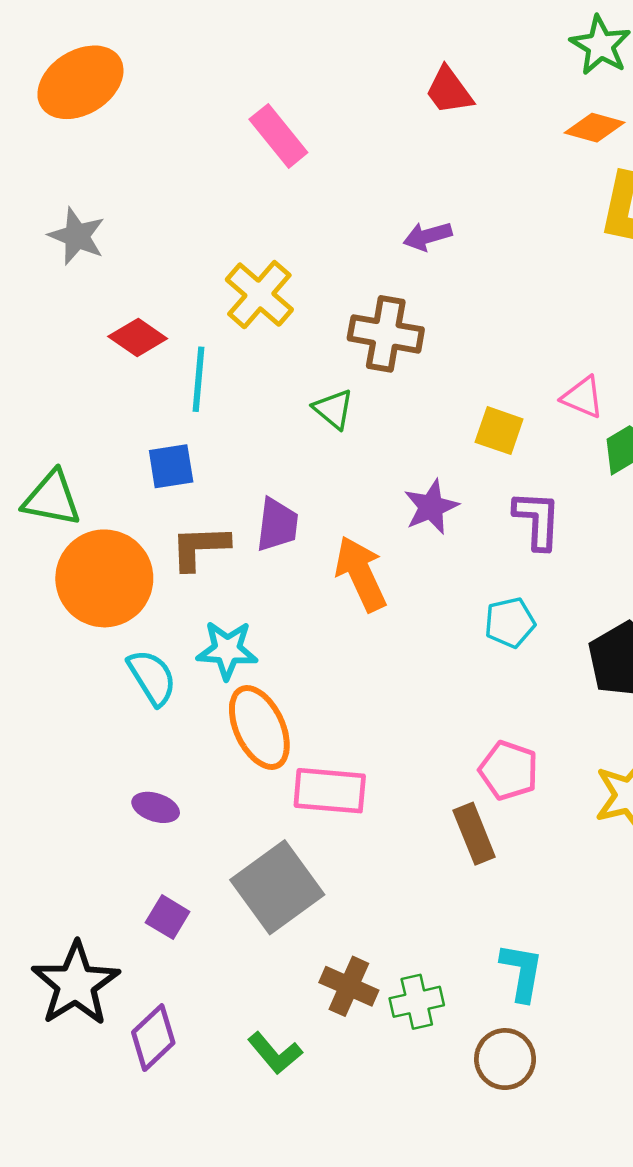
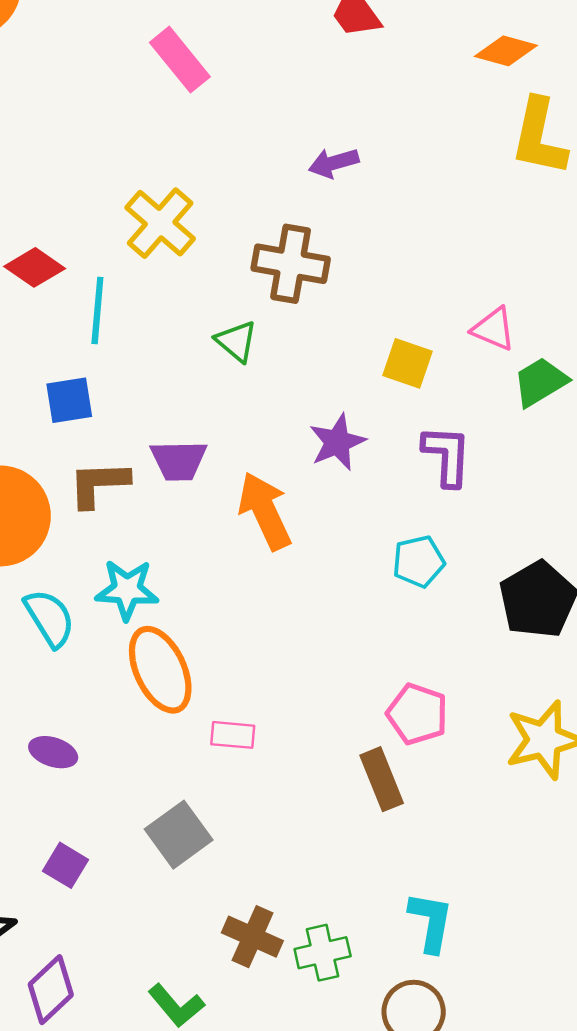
purple trapezoid: (277, 525) -> (179, 461), turned 82
pink rectangle: (330, 791) -> (233, 735), size x0.6
gray square: (277, 887) -> (179, 835), size x0.7

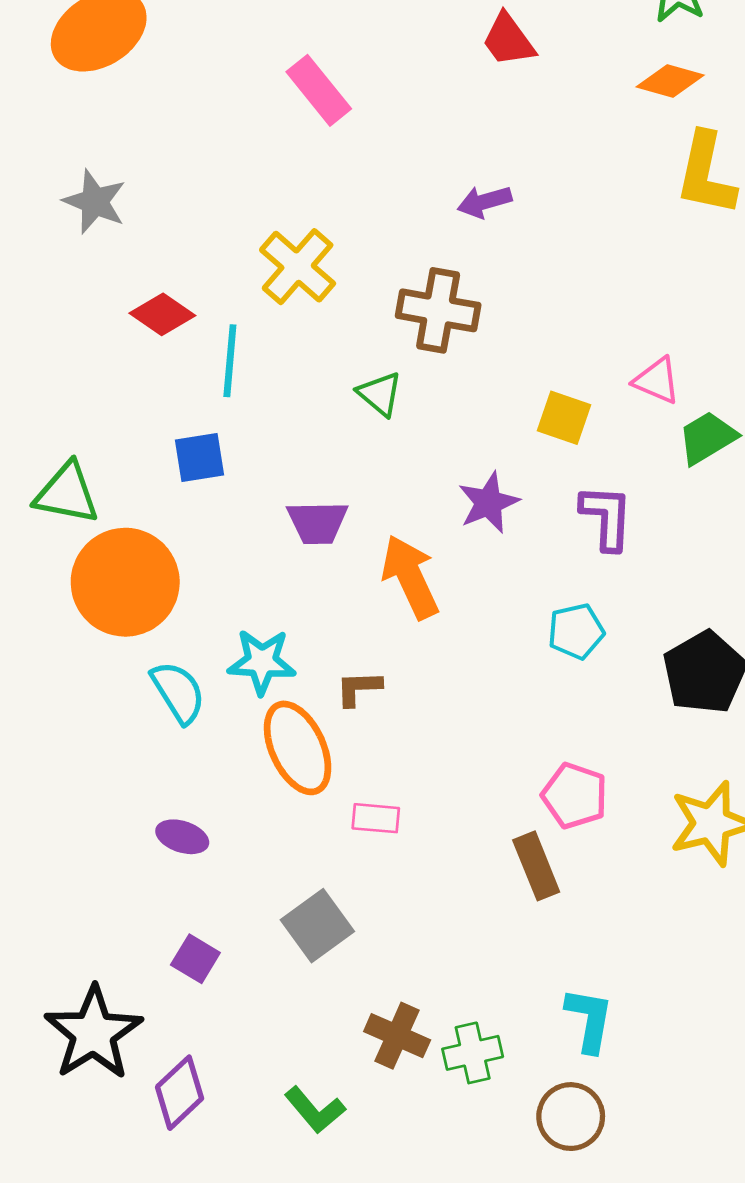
brown L-shape: (99, 484) -> (359, 688), moved, size x0.7

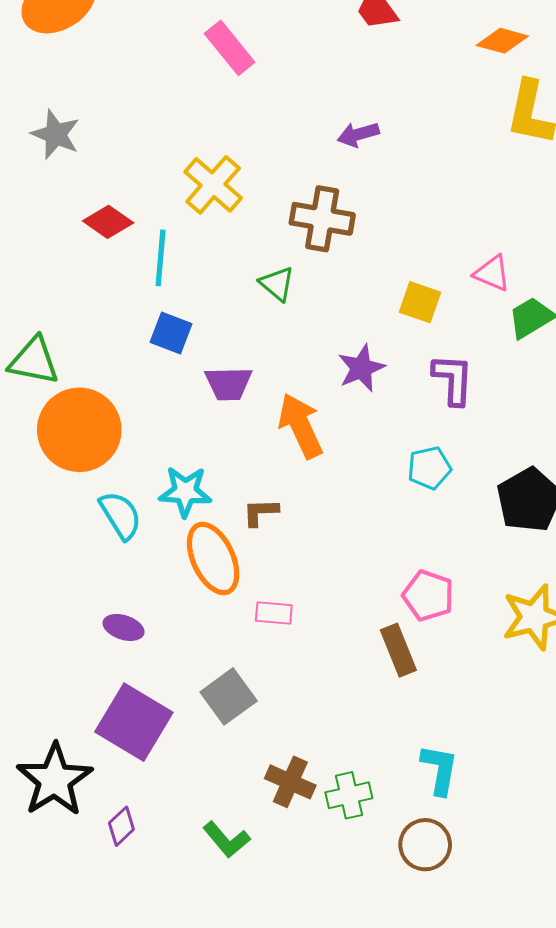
blue square: (199, 458) -> (171, 333), moved, turned 30
purple square: (195, 959) -> (134, 722), size x2.0
purple diamond: (180, 1093) -> (121, 826), size x0.7

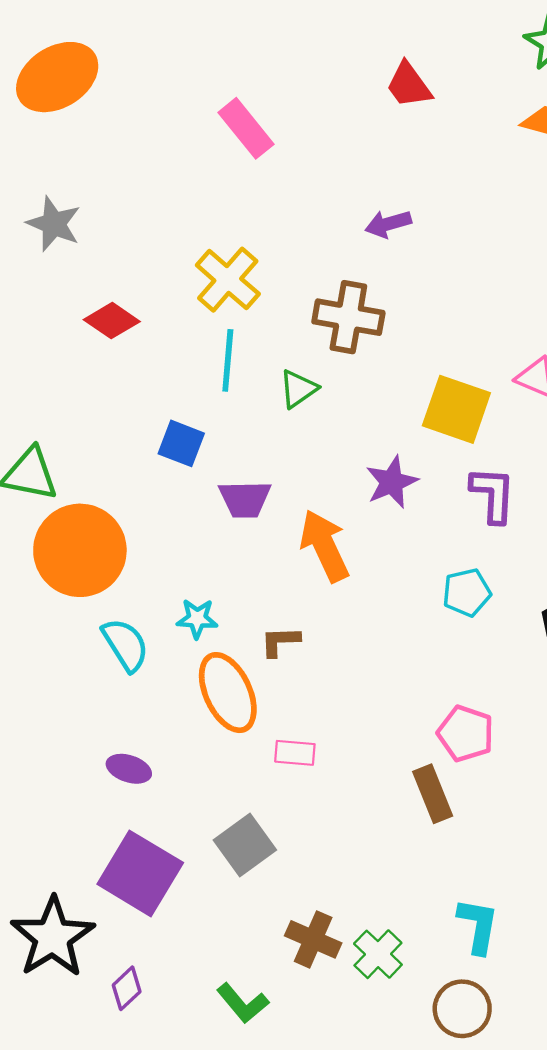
cyan line: (161, 258) -> (228, 360), moved
green triangle: (277, 284) -> (298, 389), turned 45
yellow square: (420, 302) -> (456, 409), size x1.5
cyan star: (185, 492) -> (197, 619), size x0.7
green cross: (349, 795) -> (378, 954), turned -33

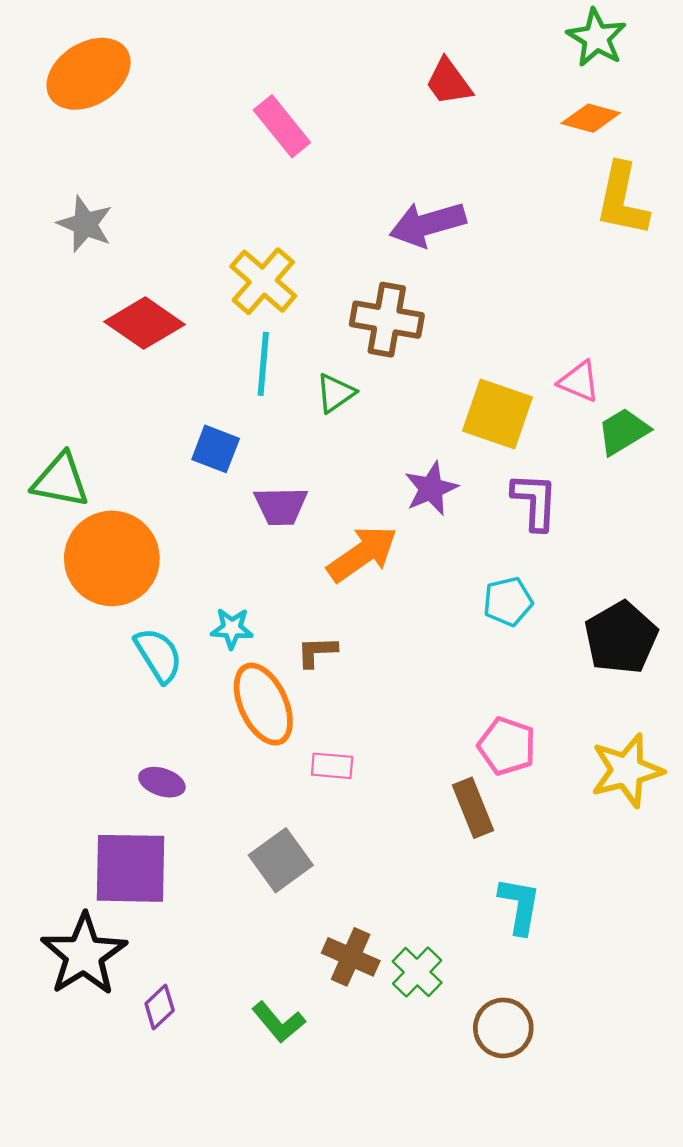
purple arrow: (388, 224) -> (428, 224), size x1.6
red diamond: (112, 321) -> (144, 323), size x1.4
orange arrow: (325, 546) -> (362, 554), turned 80
purple square: (140, 873) -> (130, 868), moved, turned -30
cyan L-shape: (478, 926) -> (520, 906), moved

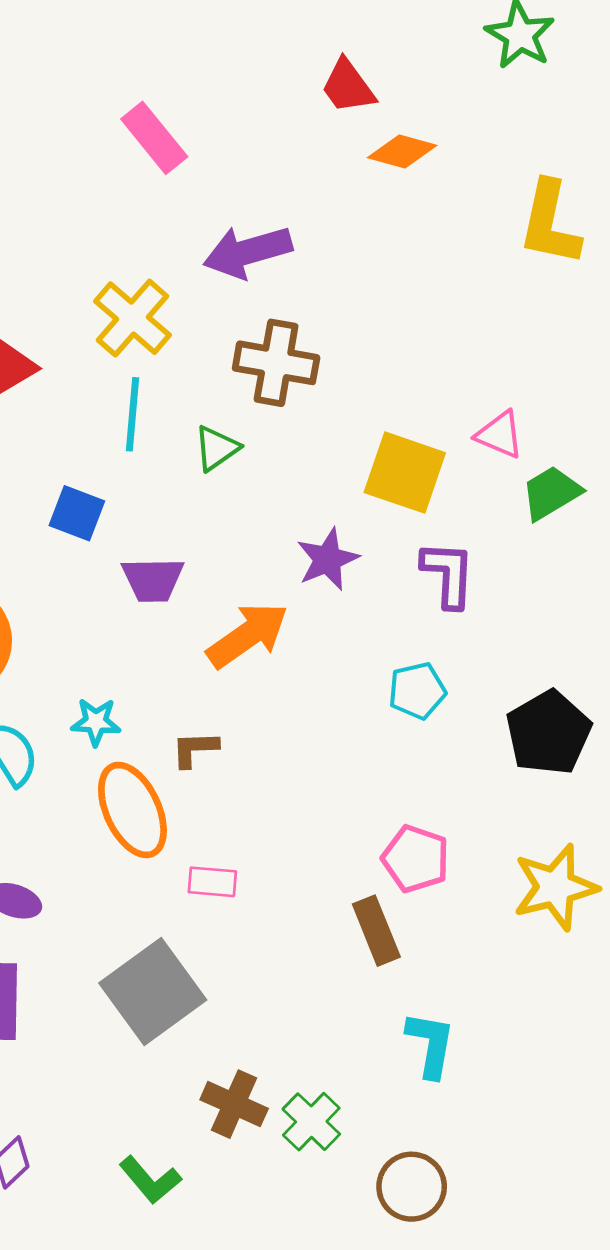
orange diamond: (591, 118) -> (402, 151), moved
purple arrow: (428, 224) -> (248, 252), moved
gray square: (281, 860) -> (153, 992), size x1.4

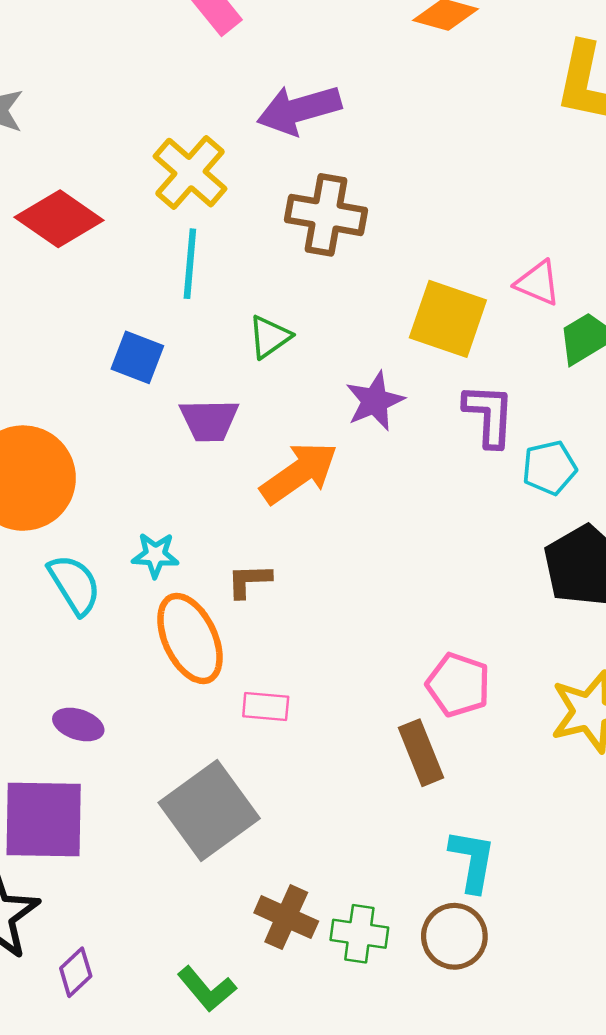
green triangle: (216, 448) -> (270, 337), moved
cyan pentagon: (417, 691) -> (549, 468), moved
green cross: (311, 1122) -> (359, 934), turned -36
brown circle: (412, 1187) -> (454, 936), moved

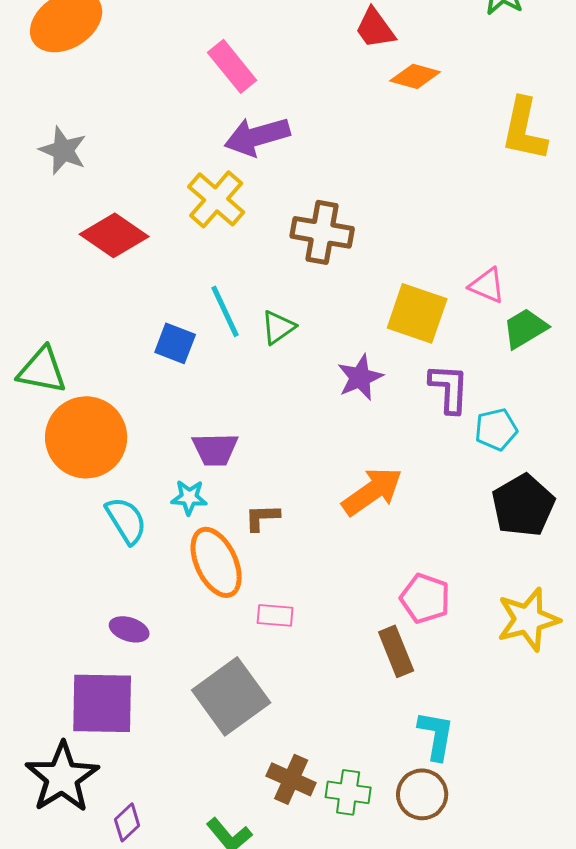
purple arrow: (299, 110) -> (257, 136), moved
cyan line: (190, 264) -> (225, 311), moved, turned -30
purple trapezoid: (209, 420) -> (215, 449), moved
orange arrow: (299, 473) -> (372, 491), moved

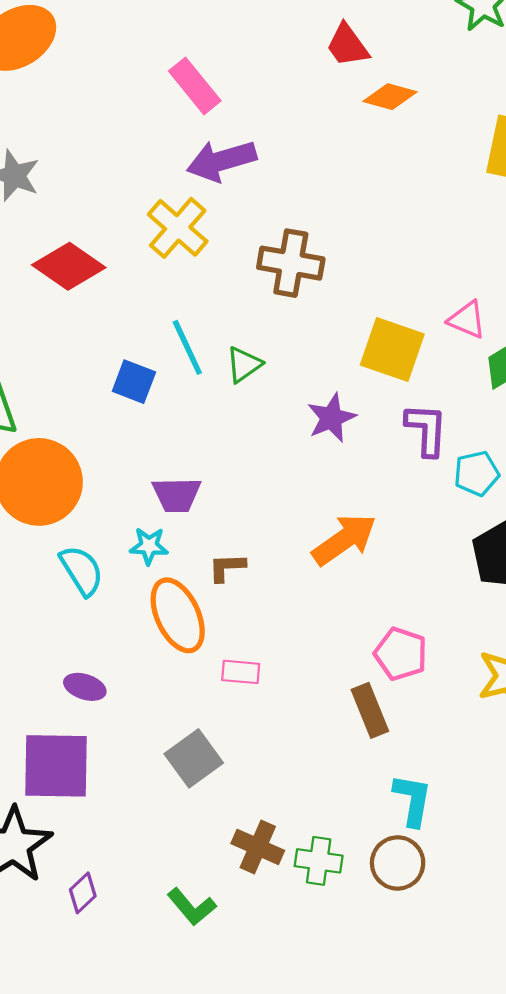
gray square: (231, 696) -> (194, 758), size x0.7

